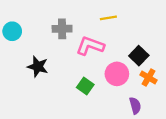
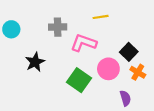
black star: (38, 67) -> (35, 62), turned 30
green square: (85, 86) -> (79, 80), size x1.5

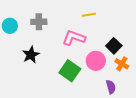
gray cross: (58, 27) -> (39, 22), moved

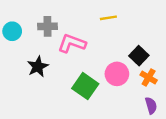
pink L-shape: (74, 38) -> (72, 43), moved
purple semicircle: (111, 87) -> (151, 106), moved

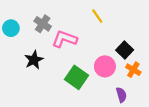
yellow line: (108, 18) -> (97, 16), turned 64
gray cross: (47, 26) -> (43, 24), turned 35
purple semicircle: (151, 106) -> (121, 95), moved

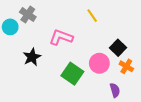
gray cross: (43, 24) -> (28, 15), moved

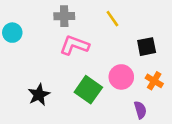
gray cross: (28, 15) -> (64, 16), moved, turned -35
black square: (118, 48) -> (147, 47), moved, turned 35
black star: (32, 57) -> (39, 95), moved

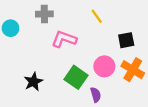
gray cross: (64, 16) -> (44, 14), moved
orange cross: (154, 81) -> (133, 70), size x1.5
purple semicircle: (140, 110) -> (96, 95), moved

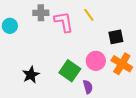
pink L-shape: (64, 39) -> (64, 22), moved, turned 60

